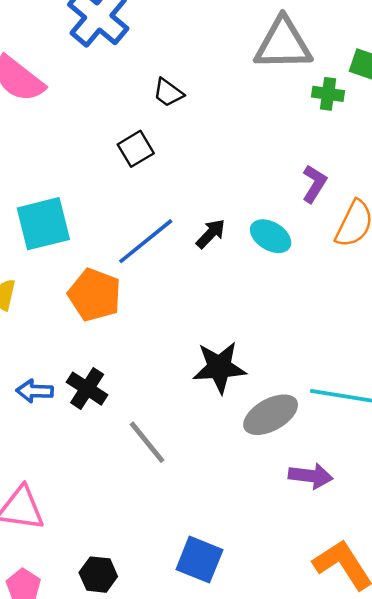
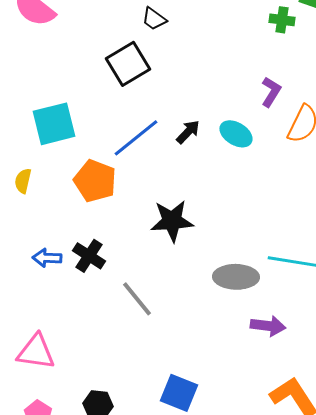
black square: (136, 149) -> (128, 64), size x1.5
black star: (219, 367) -> (172, 221), moved
gray ellipse: (271, 415) -> (236, 277), turned 30

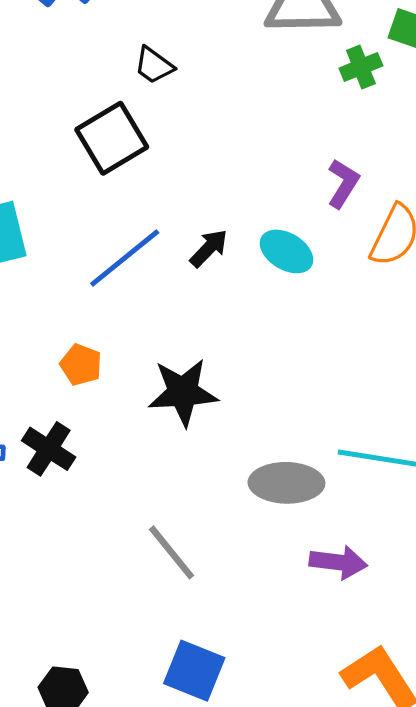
green cross: (282, 20) -> (361, 67), turned -30
orange pentagon: (95, 181) -> (81, 365), moved, size x0.6
gray line: (137, 299) -> (172, 552), moved

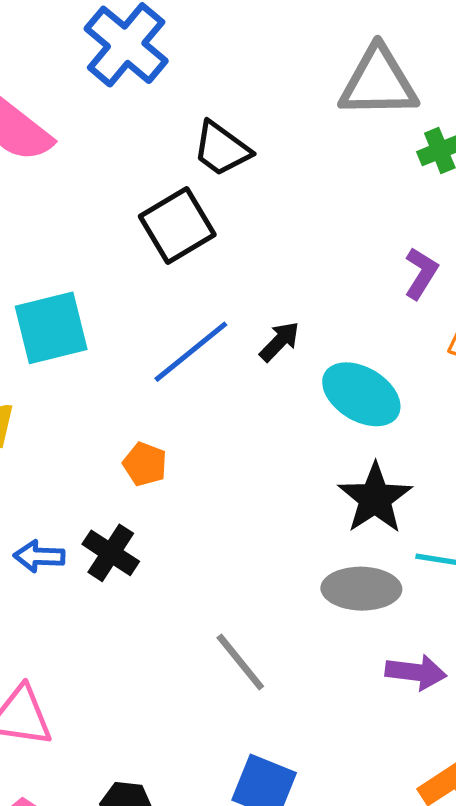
black trapezoid: (154, 65) -> (222, 149), size x1.4
cyan ellipse: (286, 251) -> (361, 394), moved, size x1.4
black star: (183, 392) -> (375, 498), moved, turned -30

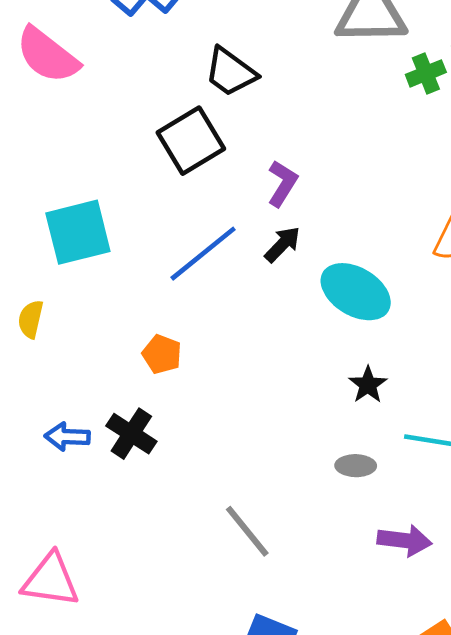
purple L-shape: (421, 273) -> (282, 183), moved
black star: (375, 498) -> (368, 385), size x0.6
gray ellipse: (361, 589) -> (356, 466), size x0.6

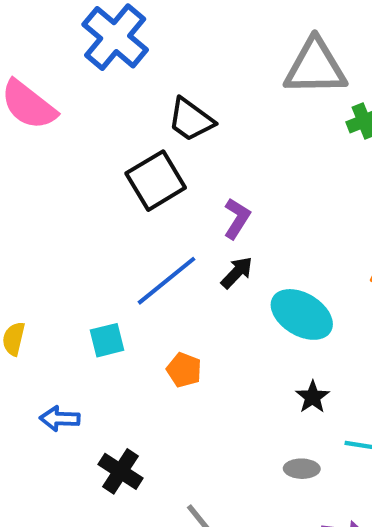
cyan square: (78, 232) -> (107, 340), moved, size x0.6
orange pentagon: (162, 354) -> (184, 370), moved
black cross: (131, 434) -> (121, 471), moved
blue arrow: (67, 437) -> (60, 419), moved

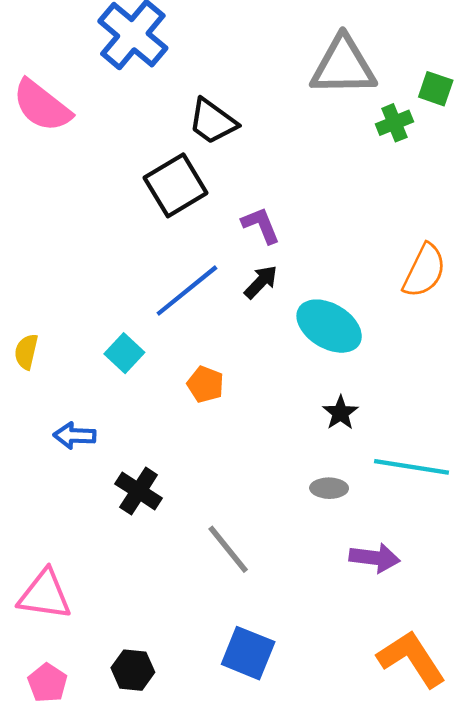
purple L-shape: (237, 218) -> (261, 225), turned -54
cyan square: (107, 340) -> (124, 353), turned -33

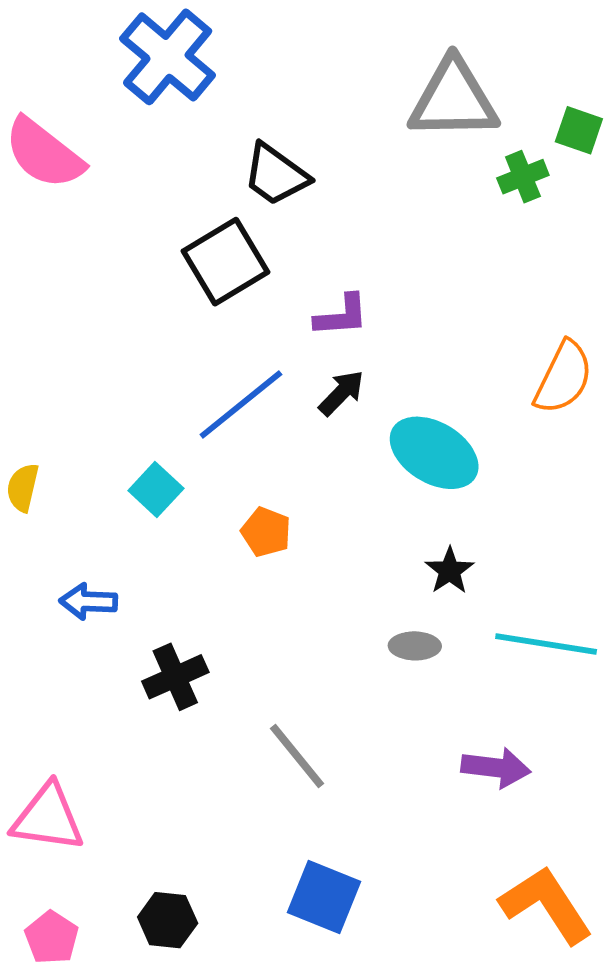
purple L-shape: (261, 225) -> (341, 316), turned 108
gray ellipse: (329, 488) -> (415, 646), moved
black cross: (139, 491) -> (175, 677), turned 33

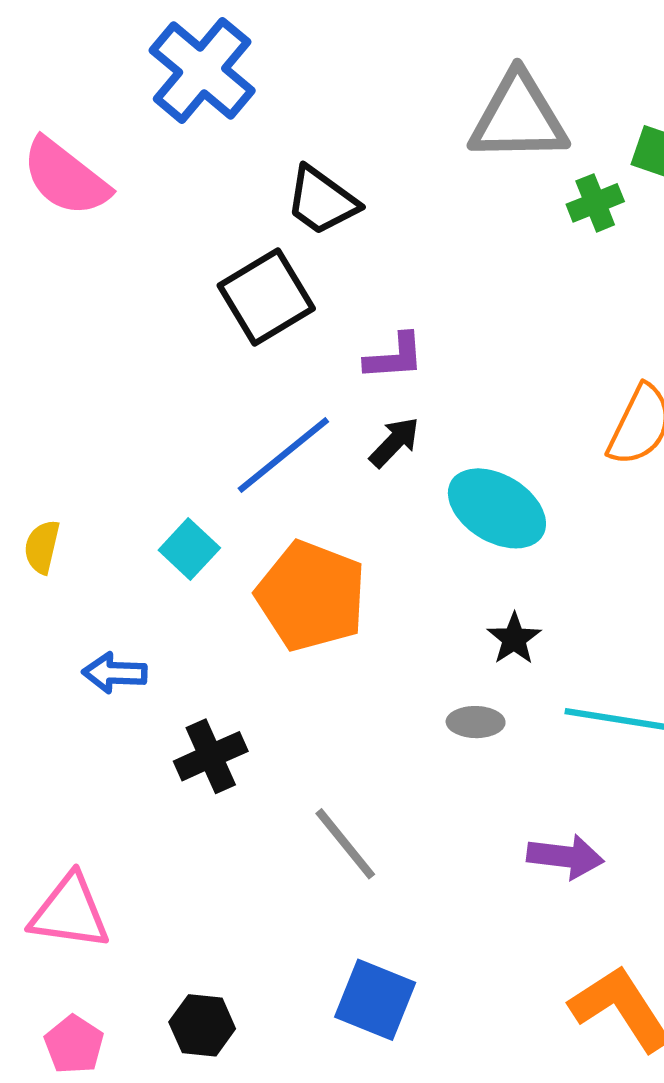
orange pentagon: (266, 532) -> (311, 596), size x2.0

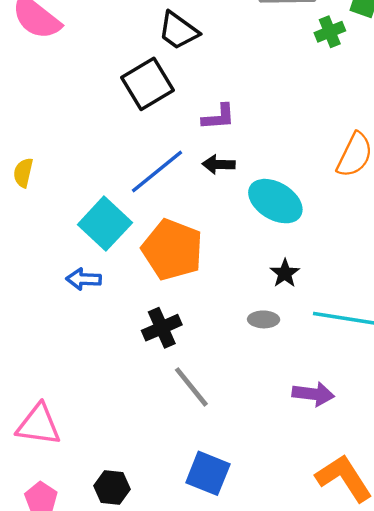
black arrow: (394, 442) -> (219, 164), turned -132
yellow semicircle: (42, 547) -> (23, 173), moved
cyan square: (189, 549) -> (105, 224), size x1.6
blue arrow: (115, 673) -> (84, 279), moved
black cross: (211, 756) -> (162, 328), moved

